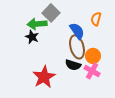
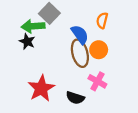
orange circle: (93, 56) -> (99, 50), moved
black semicircle: (73, 65) -> (75, 98), moved

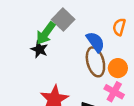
green arrow: (33, 26) -> (46, 33), turned -50
orange circle: (99, 50) -> (118, 68), moved

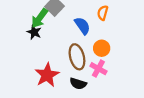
brown ellipse: (95, 62) -> (77, 57), moved

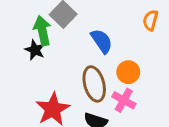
orange semicircle: (103, 13) -> (150, 20), moved
green arrow: (39, 18) -> (42, 31), turned 132

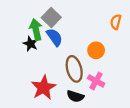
blue semicircle: (102, 41) -> (54, 37), moved
orange circle: (128, 72) -> (96, 50), moved

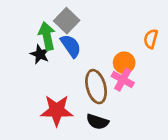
orange semicircle: (116, 22) -> (151, 39), moved
pink cross: (96, 81) -> (123, 80), moved
red star: (44, 88) -> (57, 110), turned 30

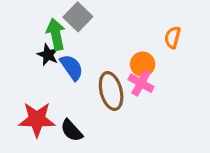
blue semicircle: (71, 46) -> (72, 67), moved
red star: (57, 110) -> (37, 119), moved
black semicircle: (97, 122) -> (72, 130), moved, turned 30

